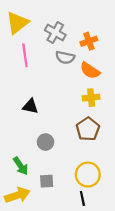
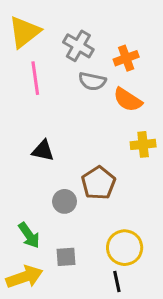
yellow cross: (91, 98) -> (143, 144), moved
brown pentagon: (88, 129) -> (98, 183), moved

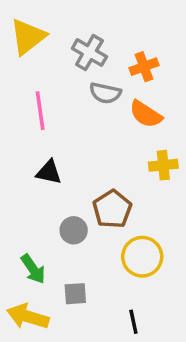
pink line: (35, 78) -> (40, 111), moved
yellow circle: (125, 248) -> (142, 257), moved
yellow arrow: (24, 277) -> (28, 317), turned -144

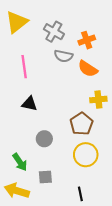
brown pentagon: (112, 209) -> (81, 124), moved

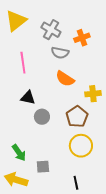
orange semicircle: (88, 69) -> (65, 79), moved
gray circle: (44, 139) -> (42, 117), moved

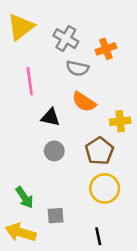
black triangle: (28, 98) -> (50, 117), moved

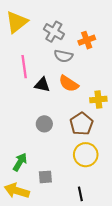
black triangle: (50, 117) -> (42, 85), moved
green arrow: (25, 197) -> (20, 162), turned -114

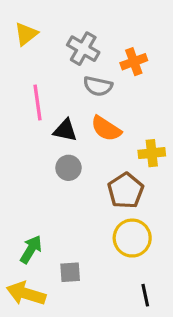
yellow triangle: (17, 22) -> (26, 34), size x0.7
gray circle: (44, 124) -> (68, 168), moved
black line: (80, 194) -> (145, 295), moved

